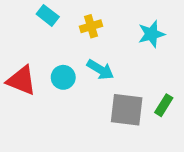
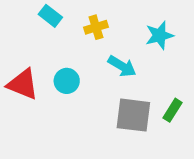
cyan arrow: (100, 70) -> (122, 66), moved

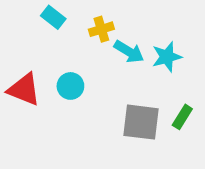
cyan star: (159, 35) -> (167, 57), moved
cyan arrow: (122, 66) -> (129, 52), moved

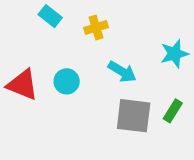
cyan arrow: (129, 52) -> (122, 72), moved
cyan star: (167, 57) -> (174, 54), moved

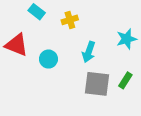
cyan arrow: (122, 72) -> (89, 52), turned 78
red triangle: (22, 85) -> (17, 45), moved

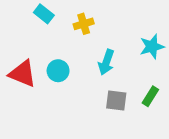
red triangle: (17, 45) -> (23, 74), moved
gray square: (97, 84) -> (116, 101), size x0.7

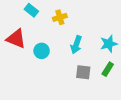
cyan star: (152, 47) -> (109, 44), moved
red triangle: (23, 74) -> (16, 39), moved

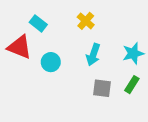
cyan rectangle: (31, 10) -> (38, 23), moved
yellow cross: (60, 17) -> (86, 21), moved, turned -32

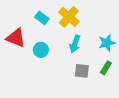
yellow cross: (86, 21) -> (69, 17), size x1.5
cyan rectangle: (38, 23) -> (42, 18), moved

